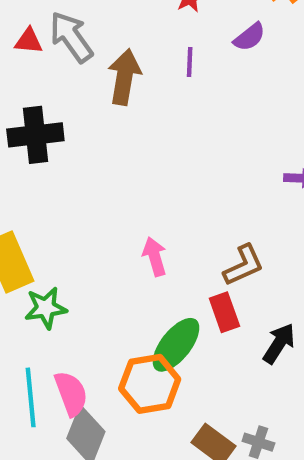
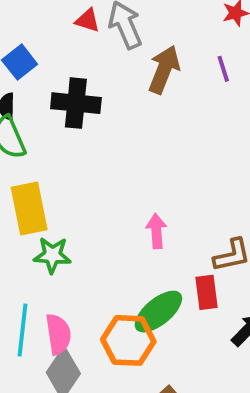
purple line: (190, 62) -> (223, 69), turned -32

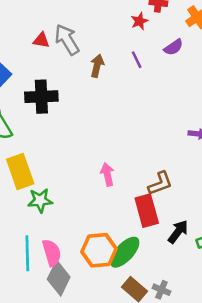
brown arrow: (164, 69) -> (97, 66), size x0.7
red rectangle: (207, 292) -> (147, 211), size x1.4
green ellipse: (158, 312) -> (125, 252), moved

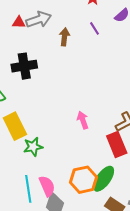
gray arrow: (67, 40) -> (39, 20), turned 110

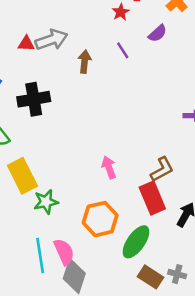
orange hexagon: (83, 180) -> (100, 219), moved

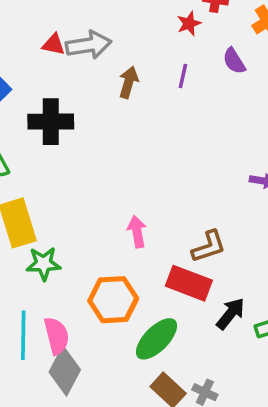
purple semicircle: (158, 33) -> (234, 61), turned 90
purple line: (123, 50) -> (183, 76), turned 36
red rectangle: (152, 198) -> (189, 283), turned -56

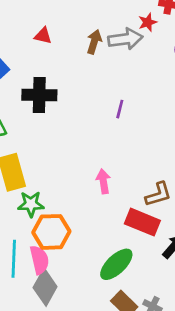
gray arrow: (89, 45) -> (125, 39), moved
purple line: (183, 76) -> (120, 109), moved
brown arrow: (128, 82) -> (94, 42), moved
orange hexagon: (113, 300) -> (51, 232), moved

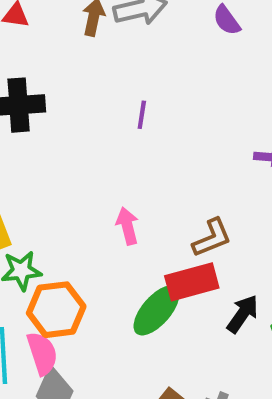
red rectangle: (142, 222) -> (192, 282), turned -32
green ellipse: (116, 264) -> (156, 310), moved

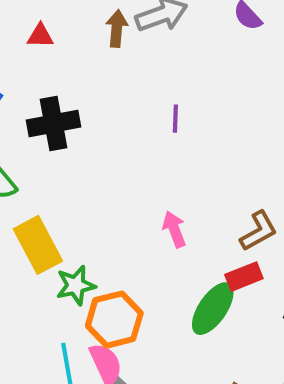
red rectangle: (192, 282) -> (244, 277), size x0.7

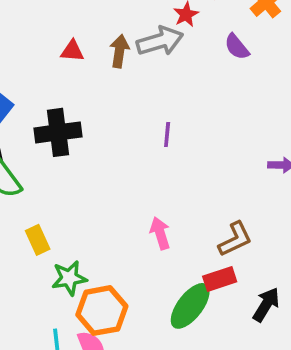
red triangle: (40, 36) -> (72, 51), moved
yellow rectangle: (38, 245) -> (38, 240), size x0.6

